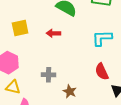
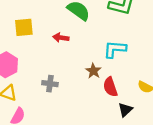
brown star: (70, 91) -> (93, 71), moved

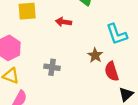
cyan L-shape: (115, 49) -> (117, 34), turned -115

